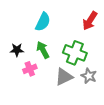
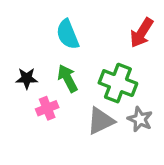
cyan semicircle: (43, 22) -> (68, 34), turned 132

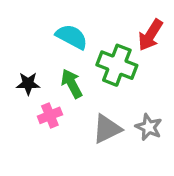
cyan semicircle: (68, 34) -> (72, 37), turned 140
green cross: (118, 83) -> (117, 65), moved

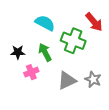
red arrow: (150, 35) -> (94, 22), turned -72

